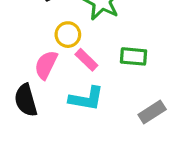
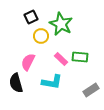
yellow circle: (68, 35) -> (41, 36), moved
pink rectangle: (86, 60) -> (61, 59), moved

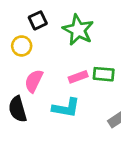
yellow circle: (41, 36) -> (22, 46), moved
pink rectangle: (61, 59) -> (78, 77), turned -64

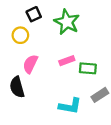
green rectangle: (104, 74) -> (88, 68), moved
cyan L-shape: (66, 108) -> (70, 106), moved

